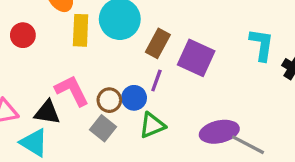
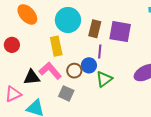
yellow rectangle: (81, 30) -> (56, 46), moved
black triangle: (47, 112) -> (32, 77), moved
gray square: (103, 128) -> (66, 93), moved

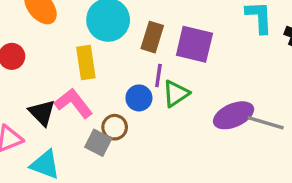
brown circle: (74, 71) -> (115, 127), moved
black triangle: (32, 77) -> (42, 113), turned 48
green triangle: (104, 79) -> (176, 93), moved

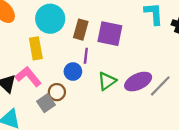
green triangle: (176, 93) -> (107, 81), moved
gray line: (266, 123) -> (160, 86), turned -60
gray square: (98, 143) -> (46, 103), turned 30

